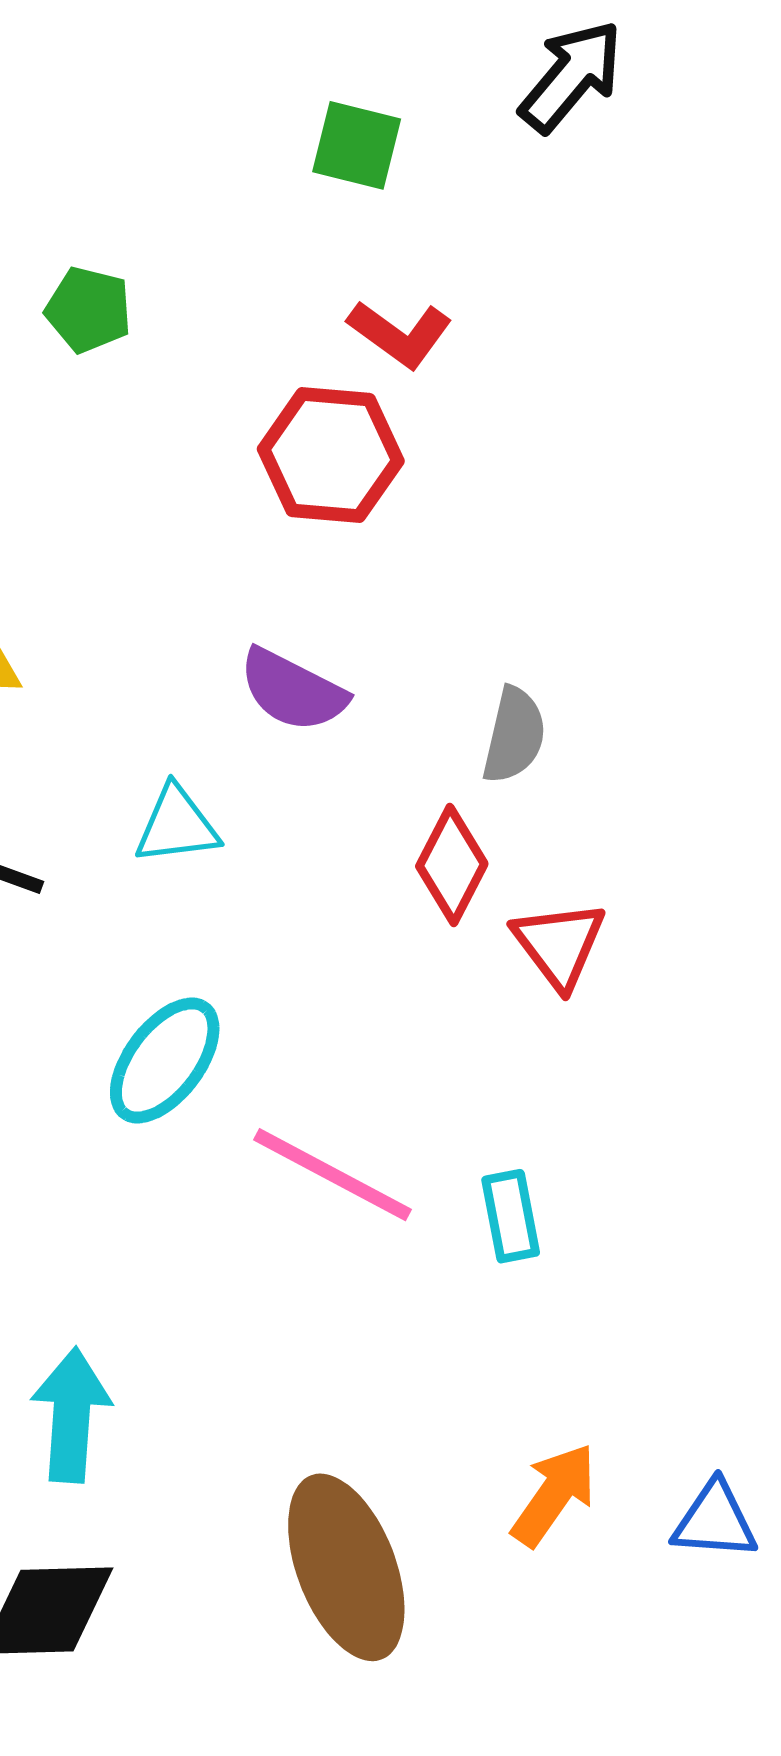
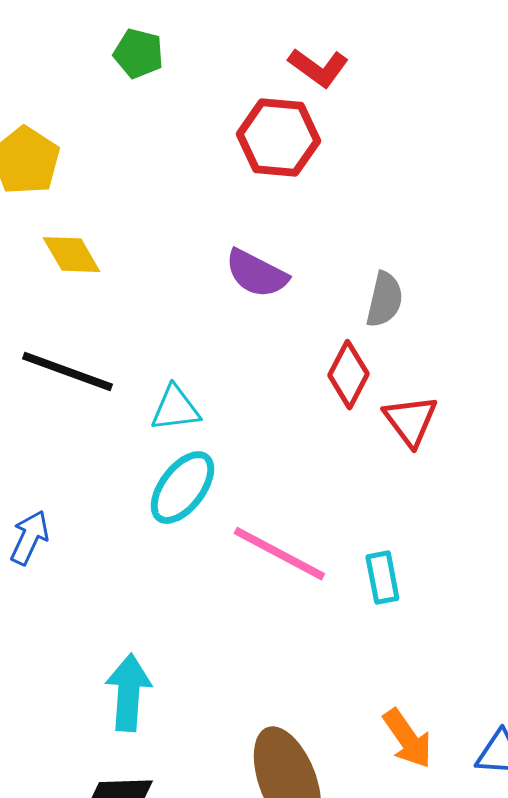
cyan triangle: (177, 825) -> (175, 409), moved
orange arrow: (554, 1495) -> (407, 739), turned 110

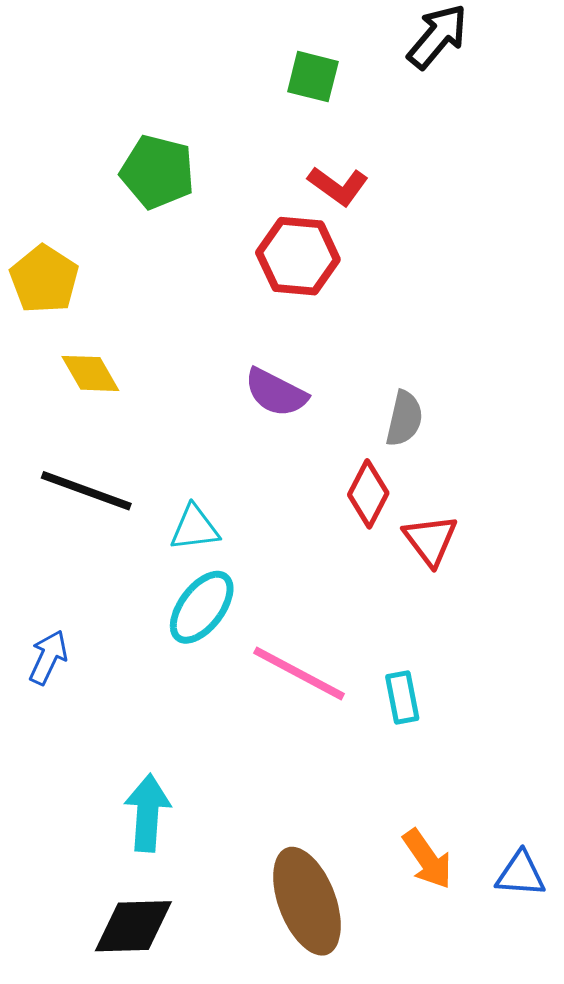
green pentagon: (138, 54) -> (158, 172), size x1.5

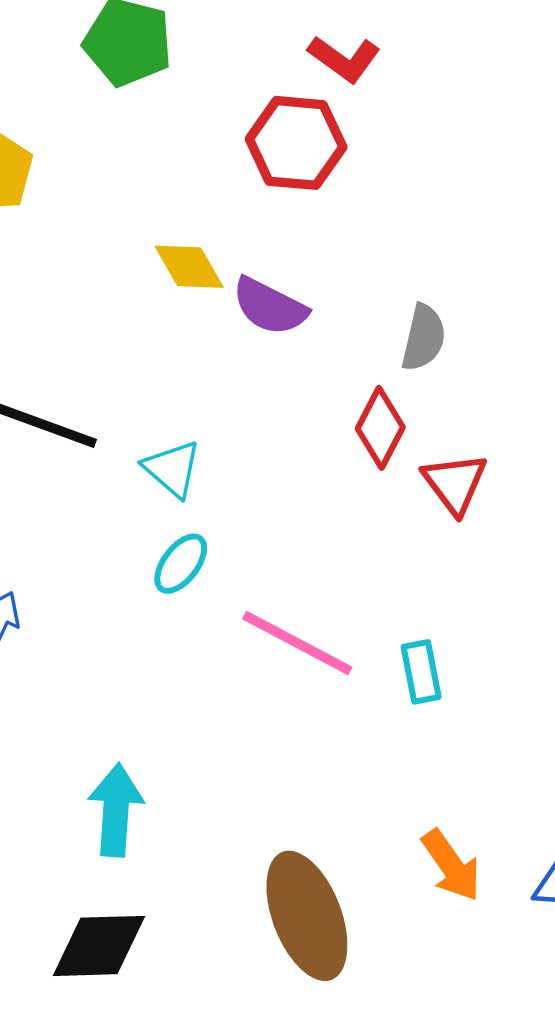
yellow diamond: (90, 373) -> (189, 267), moved
cyan triangle: (195, 528) -> (172, 469), turned 48
cyan ellipse: (202, 607) -> (181, 564), size x0.7

